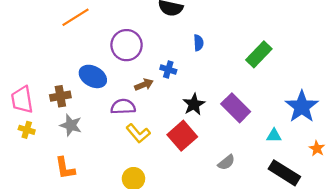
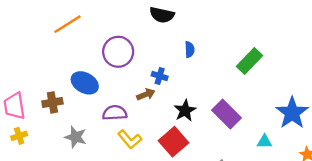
brown arrow: (144, 85) -> (146, 94), moved
gray star: (71, 125) -> (76, 137), moved
yellow cross: (27, 130) -> (19, 136), turned -35

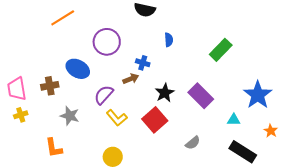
purple semicircle: (115, 113) -> (104, 95), turned -45

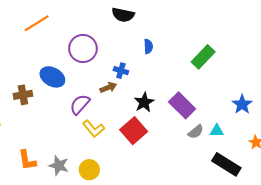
blue star: (258, 95) -> (242, 104), size x0.7
gray star: (70, 116) -> (59, 165), moved
gray semicircle: (193, 143) -> (196, 132), moved

